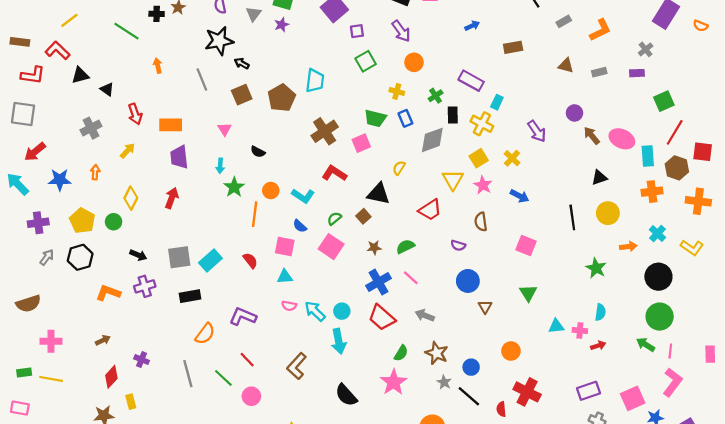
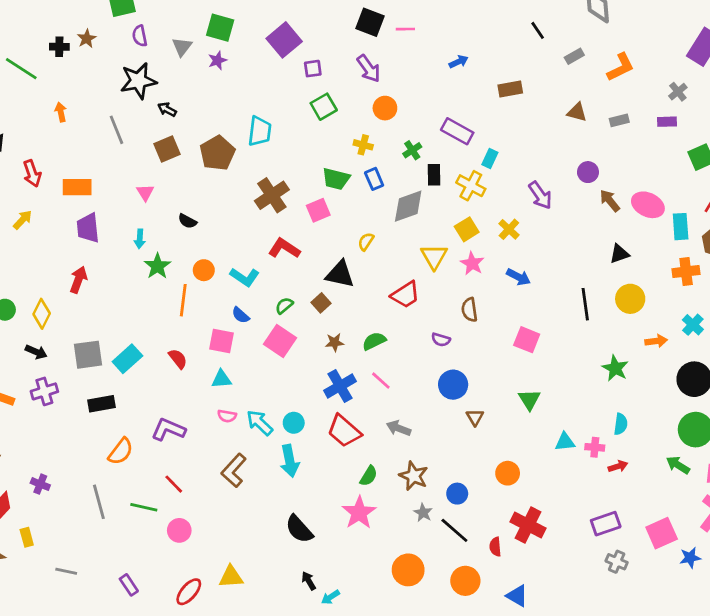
yellow diamond: (131, 198) -> (42, 314), moved
brown L-shape: (297, 366) -> (234, 470), moved
green line: (223, 378) -> (144, 507), turned -30

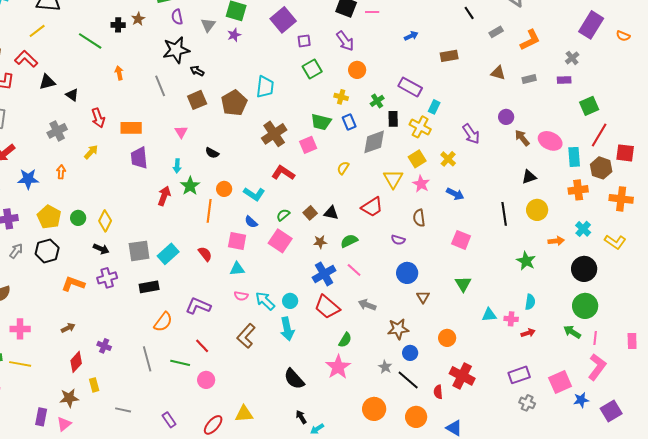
black triangle: (340, 274) -> (331, 213), moved, size x0.7
red arrow: (78, 280) -> (164, 196), moved
brown star: (414, 476) -> (398, 329), moved, turned -30

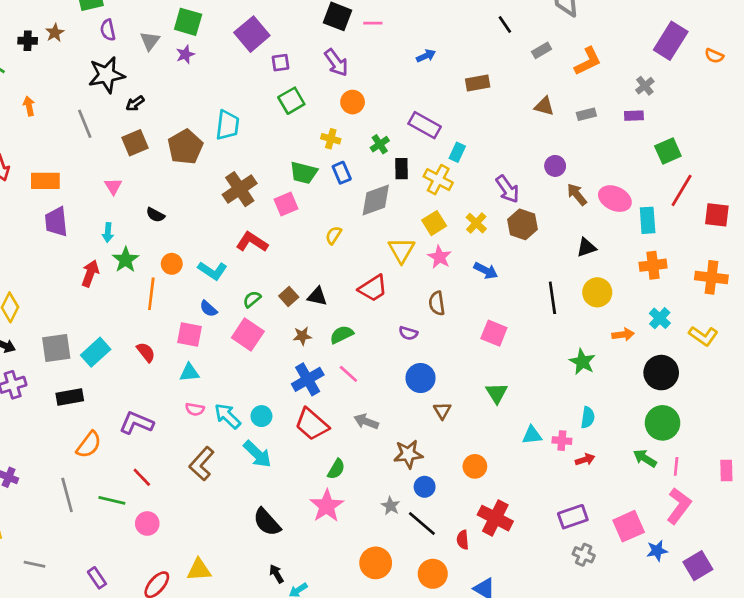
black arrow: (197, 71) -> (135, 103), turned -64
brown hexagon: (601, 168) -> (522, 224), moved
cyan arrow: (287, 329) -> (257, 454), turned -35

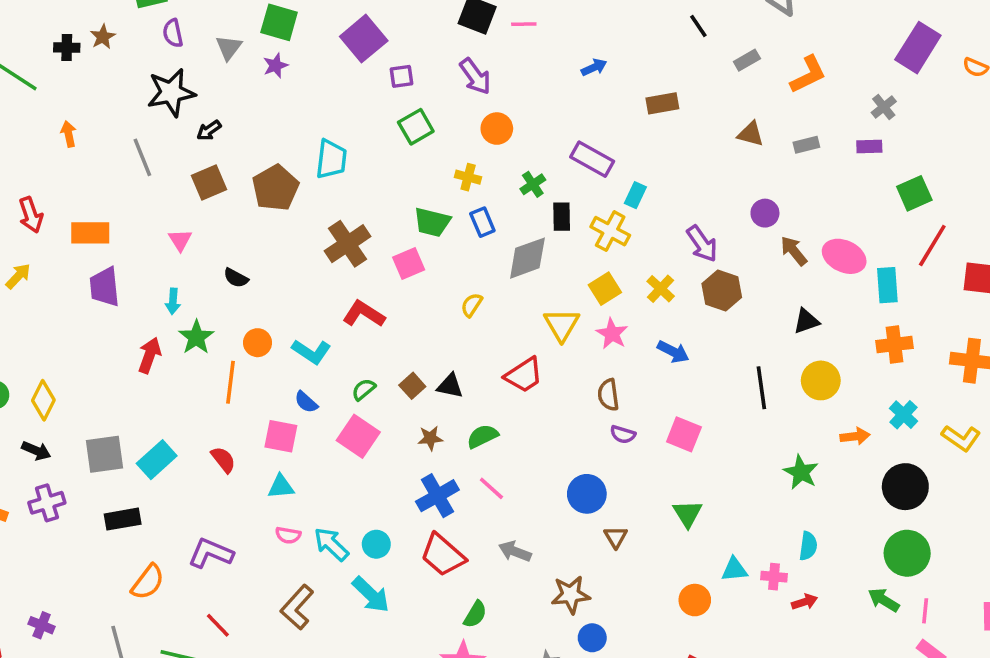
purple semicircle: (408, 333) -> (623, 434), moved
orange circle: (475, 466) -> (695, 600), moved

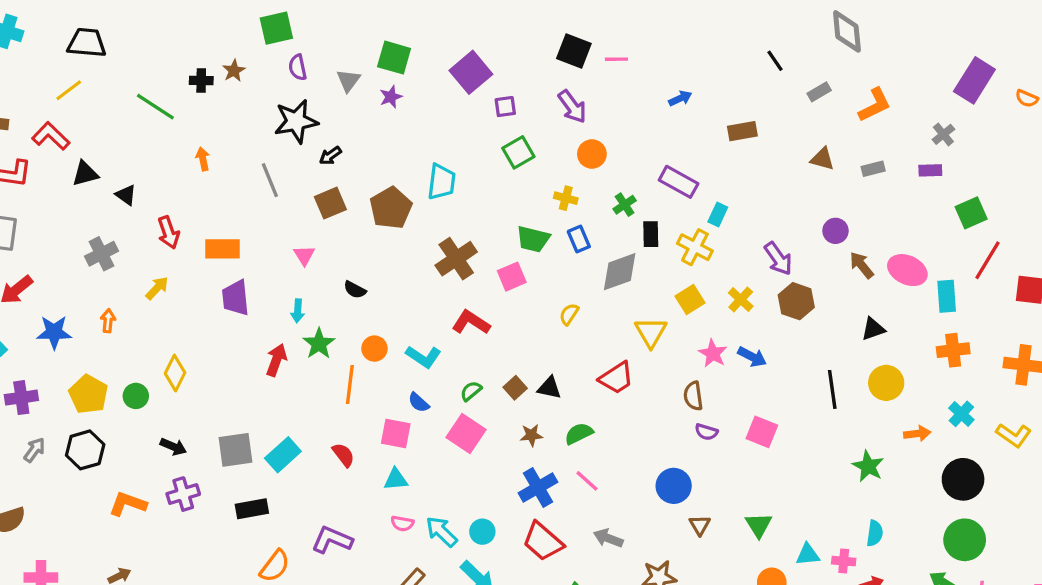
pink star: (612, 334) -> (713, 353), moved
yellow diamond: (43, 400) -> (175, 373), moved
green triangle: (688, 514) -> (759, 525), moved

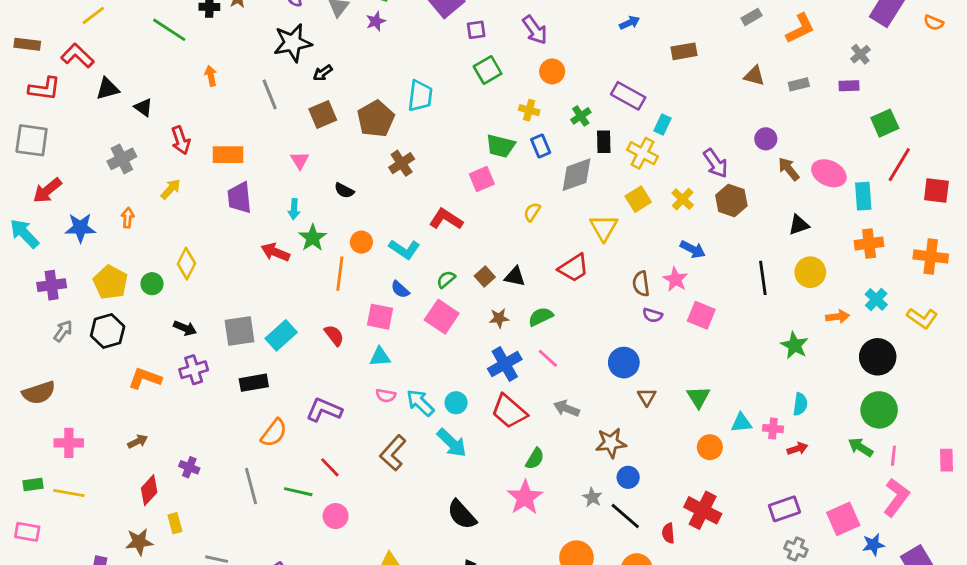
brown cross: (456, 259) -> (402, 163), moved, size x0.7
pink star: (713, 353) -> (675, 279), moved
red arrow: (276, 360) -> (275, 252), turned -88

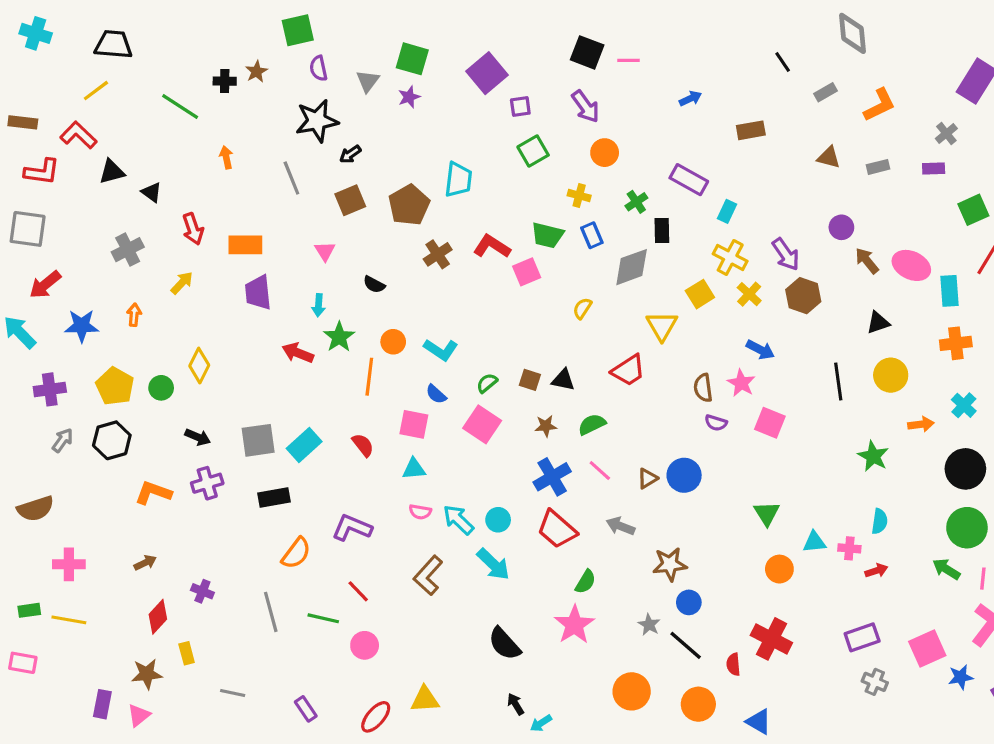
yellow cross: (642, 153) -> (730, 257), moved
red L-shape: (446, 219) -> (492, 246), moved
brown square: (485, 277) -> (530, 380), turned -30
brown triangle: (647, 397) -> (647, 478), moved, turned 30

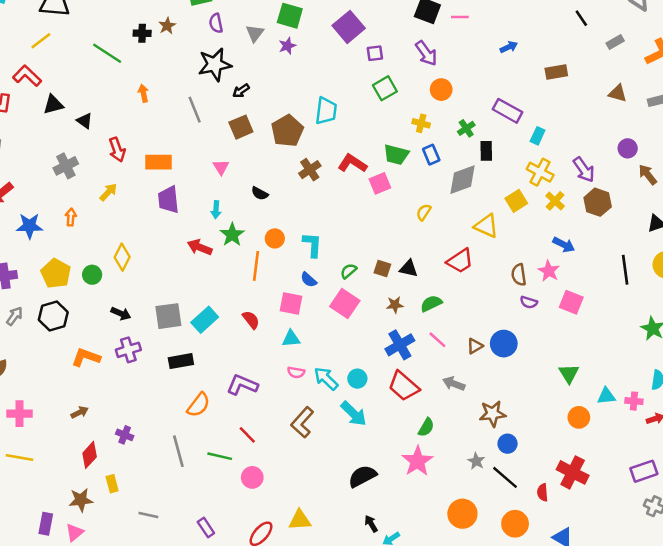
yellow triangle: (662, 326) -> (486, 226), turned -36
cyan L-shape: (441, 350) -> (312, 245), turned -120
black semicircle: (504, 644) -> (362, 476), turned 104

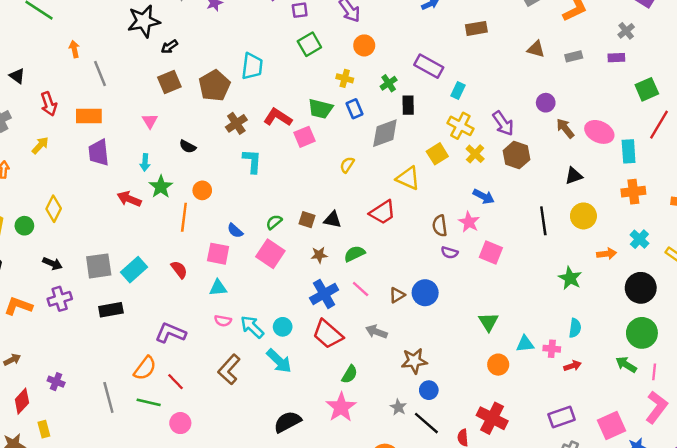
gray line: (195, 110) -> (100, 73), moved
cyan L-shape: (312, 245) -> (252, 161), moved
orange semicircle: (198, 405) -> (145, 368), moved

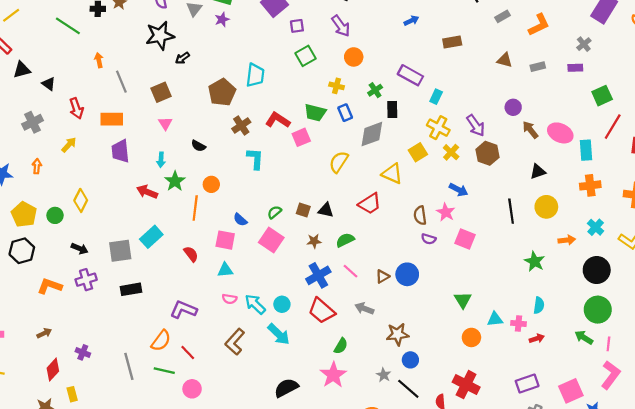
brown square: (169, 82) -> (161, 92), moved
yellow semicircle: (347, 165) -> (339, 162), size x1.5
cyan rectangle: (134, 270) -> (151, 237), moved

